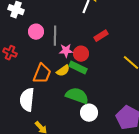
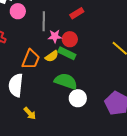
pink circle: (36, 32) -> (18, 11), moved
red rectangle: (101, 36) -> (77, 13), moved

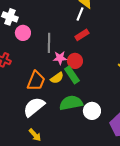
green rectangle: (67, 53) -> (72, 75), turned 30
green semicircle: (66, 81) -> (71, 103), turned -30
white semicircle: (16, 85) -> (34, 107), moved, turned 45
white circle: (78, 98) -> (92, 111), moved

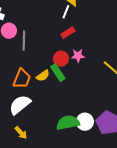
gray line: (49, 43) -> (24, 41), moved
pink star: (60, 58) -> (78, 56), moved
green semicircle: (71, 103) -> (68, 123), moved
white circle: (92, 111) -> (85, 122), moved

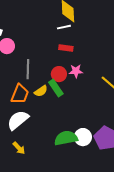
white line: (66, 12) -> (64, 27), turned 56
red rectangle: (68, 33) -> (66, 48), turned 40
gray line: (24, 41) -> (28, 69), moved

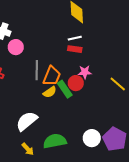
white line: (64, 27) -> (75, 38), moved
red circle: (59, 74) -> (76, 83), moved
orange trapezoid: (20, 94) -> (52, 76), moved
green semicircle: (66, 138) -> (55, 141), moved

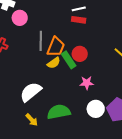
pink star: (85, 72) -> (87, 83), moved

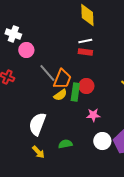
gray line: (41, 41) -> (47, 73), turned -42
green rectangle: (69, 60) -> (75, 92), turned 42
white semicircle: (31, 92) -> (37, 124), turned -30
green semicircle: (59, 112) -> (65, 144), size x0.6

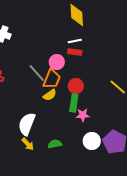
pink circle: (26, 50) -> (57, 62), moved
green rectangle: (75, 92) -> (74, 103), moved
yellow arrow: (38, 152) -> (28, 144), moved

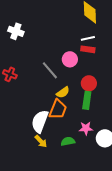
orange trapezoid: (52, 79) -> (58, 109), moved
pink star: (83, 115) -> (86, 128), moved

